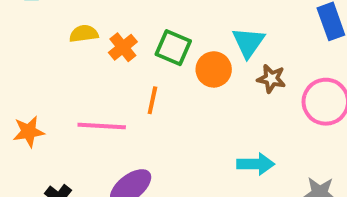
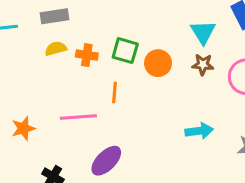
cyan triangle: (248, 42) -> (203, 32), moved
orange cross: (123, 47) -> (87, 55), turned -35

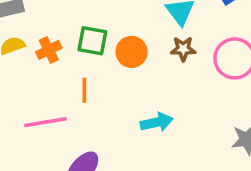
orange cross: (87, 55) -> (49, 50), turned -30
cyan arrow: (199, 131) -> (157, 122), moved

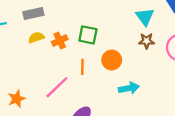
orange circle: (132, 52) -> (112, 60), moved
pink line: (45, 122) -> (57, 87), turned -35

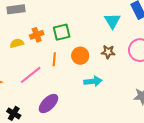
green square: (88, 35) -> (62, 32), turned -30
yellow semicircle: (36, 37) -> (17, 43), moved
brown star: (147, 41) -> (108, 52), moved

